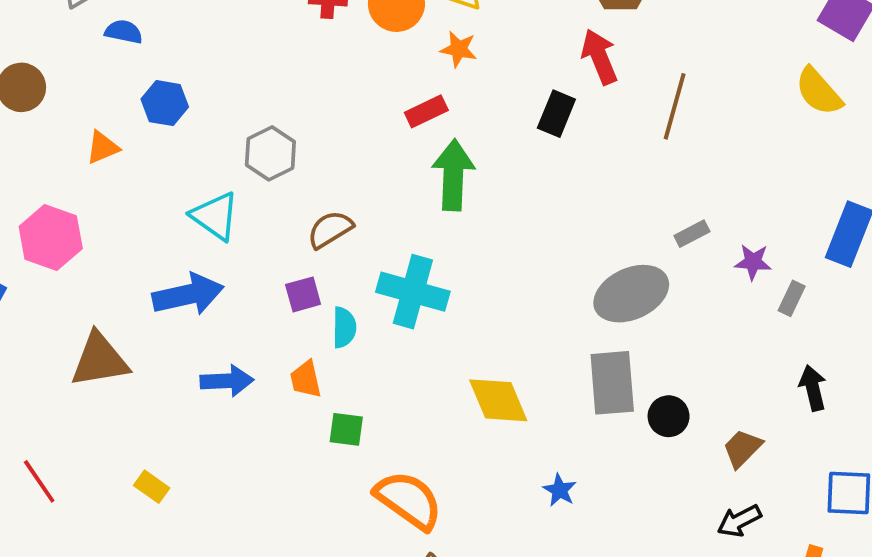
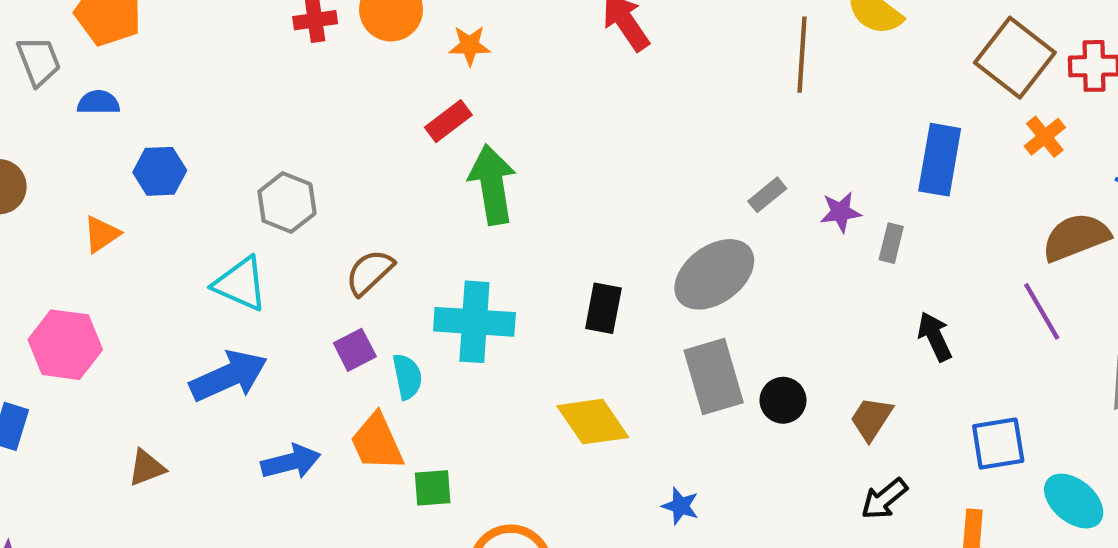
brown line: (675, 106) -> (802, 55), moved
black rectangle: (556, 114) -> (603, 308), moved
brown triangle: (100, 360) -> (147, 468), size x0.6
orange trapezoid: (306, 379) -> (377, 442), size x1.4

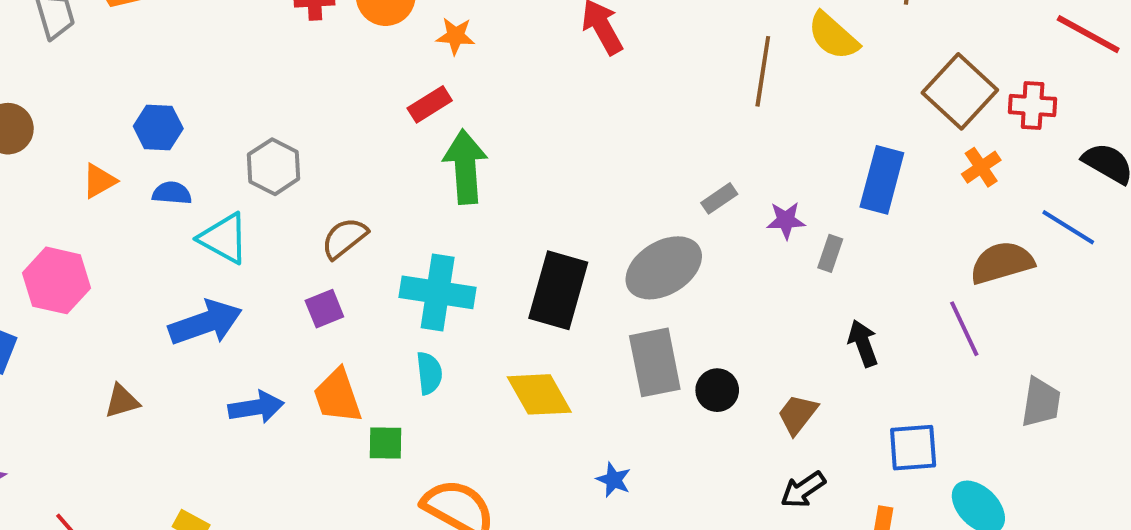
blue semicircle: (98, 102) -> (172, 193), moved
black rectangle: (603, 308) -> (558, 290), size x1.6
cyan semicircle: (407, 377) -> (429, 373), moved

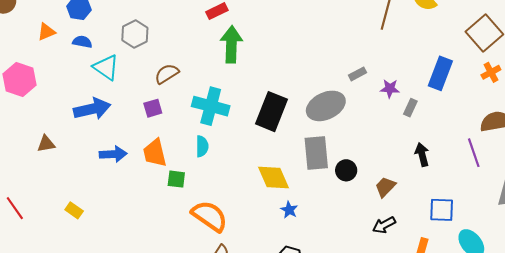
yellow diamond: (539, 394) -> (273, 177), moved

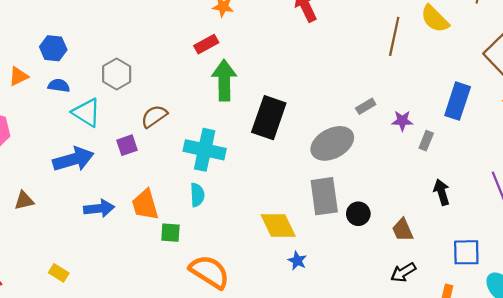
purple square: (153, 108) -> (127, 145), moved
black rectangle: (272, 112) -> (269, 118), moved
brown trapezoid: (385, 187) -> (403, 230), turned -65

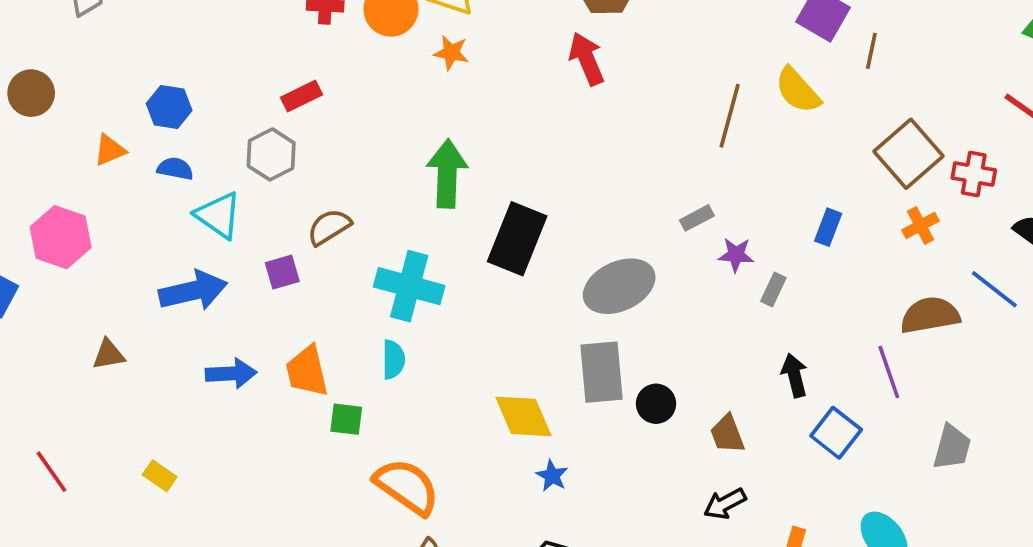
red rectangle: (206, 44) -> (301, 96), moved
blue rectangle: (458, 101) -> (828, 227), size x0.6
gray rectangle: (366, 106) -> (697, 218), moved
blue square: (466, 252) -> (836, 433), moved, turned 36

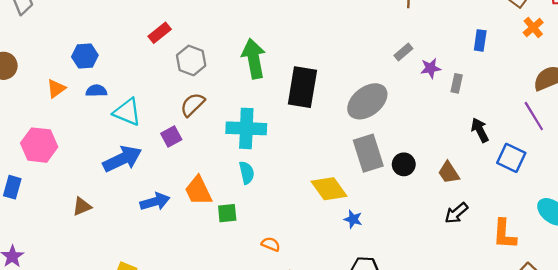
gray hexagon: (271, 154) -> (191, 60), moved
orange semicircle: (407, 487) -> (271, 244), size x0.5

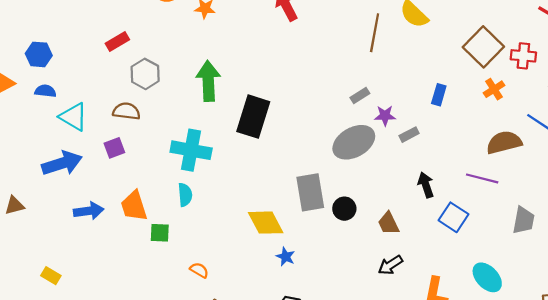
gray rectangle: (457, 83) -> (409, 135), turned 42
gray ellipse: (367, 101) -> (354, 142), moved
brown semicircle: (193, 105) -> (126, 111), moved, turned 44
purple line: (534, 116) -> (482, 178), turned -52

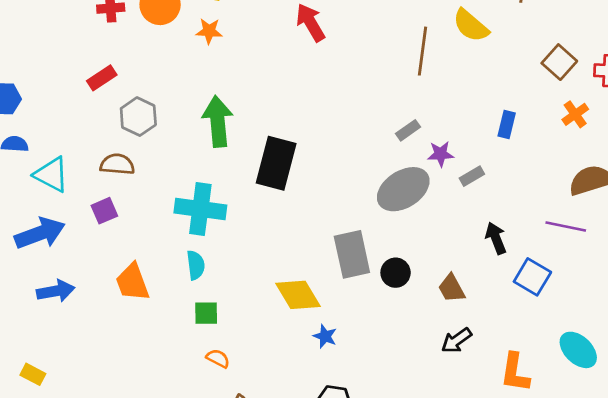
brown square: (483, 47) -> (559, 62), size x0.7
blue arrow: (89, 211) -> (56, 291), moved
green square: (160, 233) -> (206, 313), moved

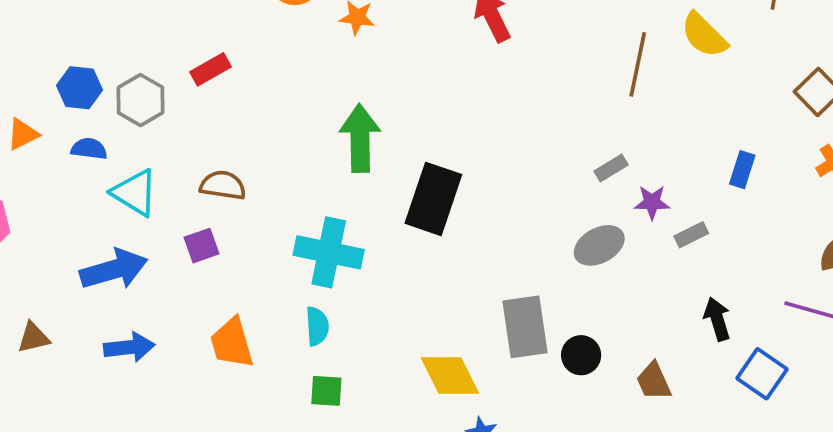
gray hexagon: (138, 117) -> (141, 100), moved
gray ellipse: (403, 189) -> (599, 245), size x0.7

